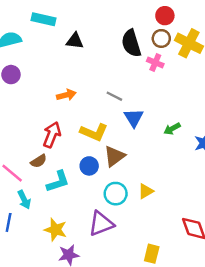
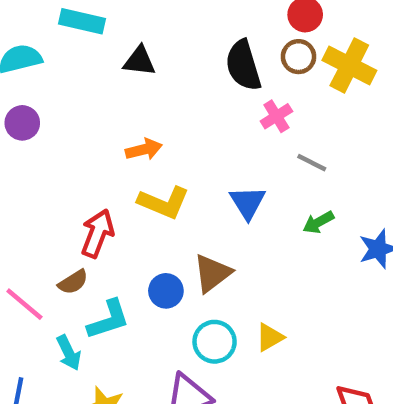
pink cross: (155, 63) -> (276, 116), moved, turned 35
orange arrow: (66, 95) -> (144, 149), moved
gray line: (114, 96) -> (312, 163), moved
yellow L-shape: (94, 132) -> (164, 202), moved
cyan arrow: (24, 200) -> (69, 353), moved

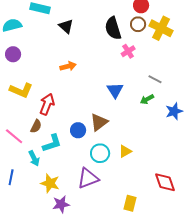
black triangle: (139, 61) -> (66, 26), turned 35
gray line: (312, 163) -> (155, 79), moved
yellow L-shape: (164, 202) -> (21, 90), moved
brown semicircle: (73, 282) -> (36, 126), turned -32

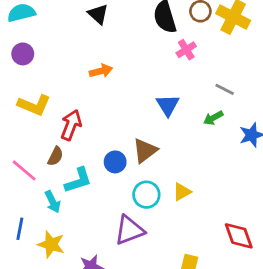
yellow star: (50, 183) -> (51, 244), moved

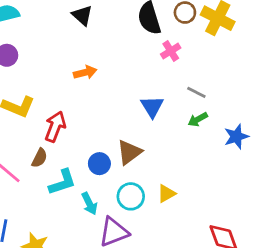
gray line: (225, 89) -> (196, 92), moved
cyan arrow: (53, 202) -> (89, 204), moved

